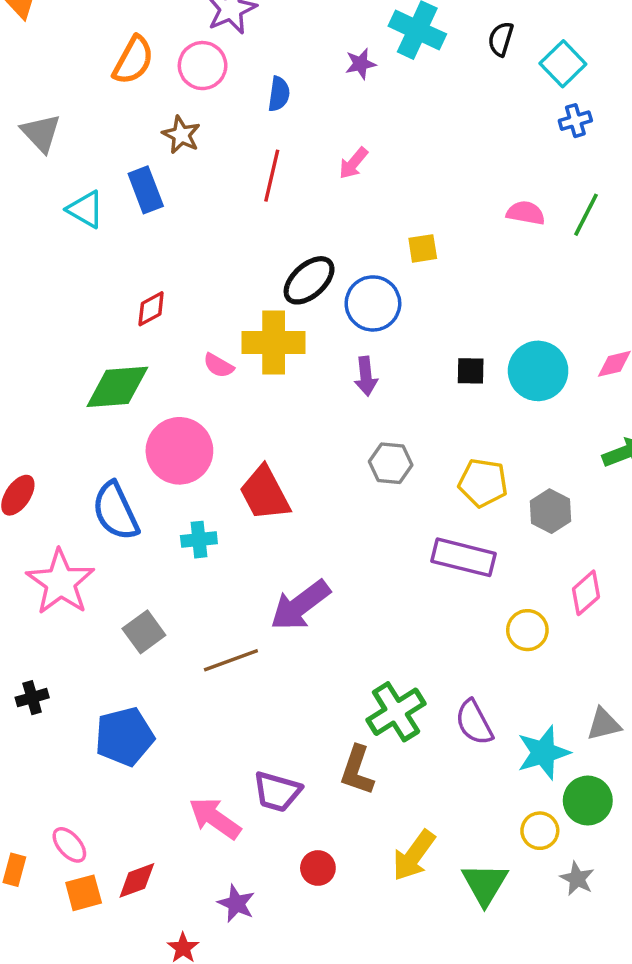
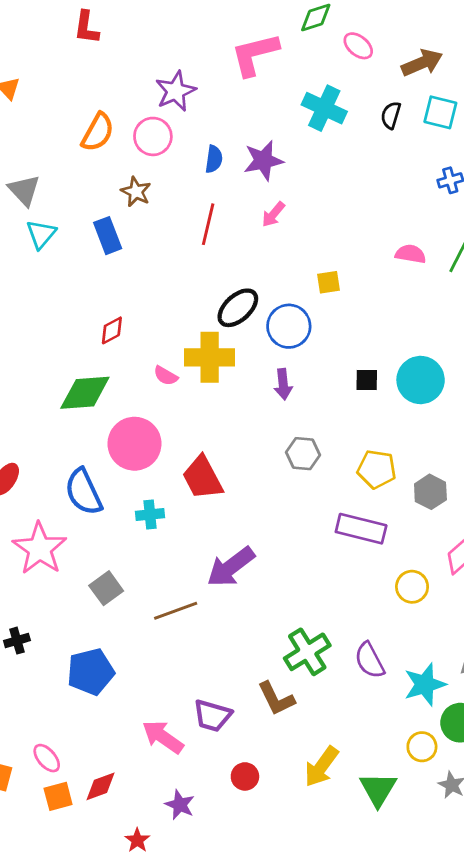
purple star: (361, 64) -> (263, 161), moved, size x1.6
cyan square: (563, 64) -> (440, 112), moved, turned -32
cyan triangle: (85, 209) -> (41, 234), moved, turned 40
brown L-shape: (357, 770) -> (276, 699), turned -45

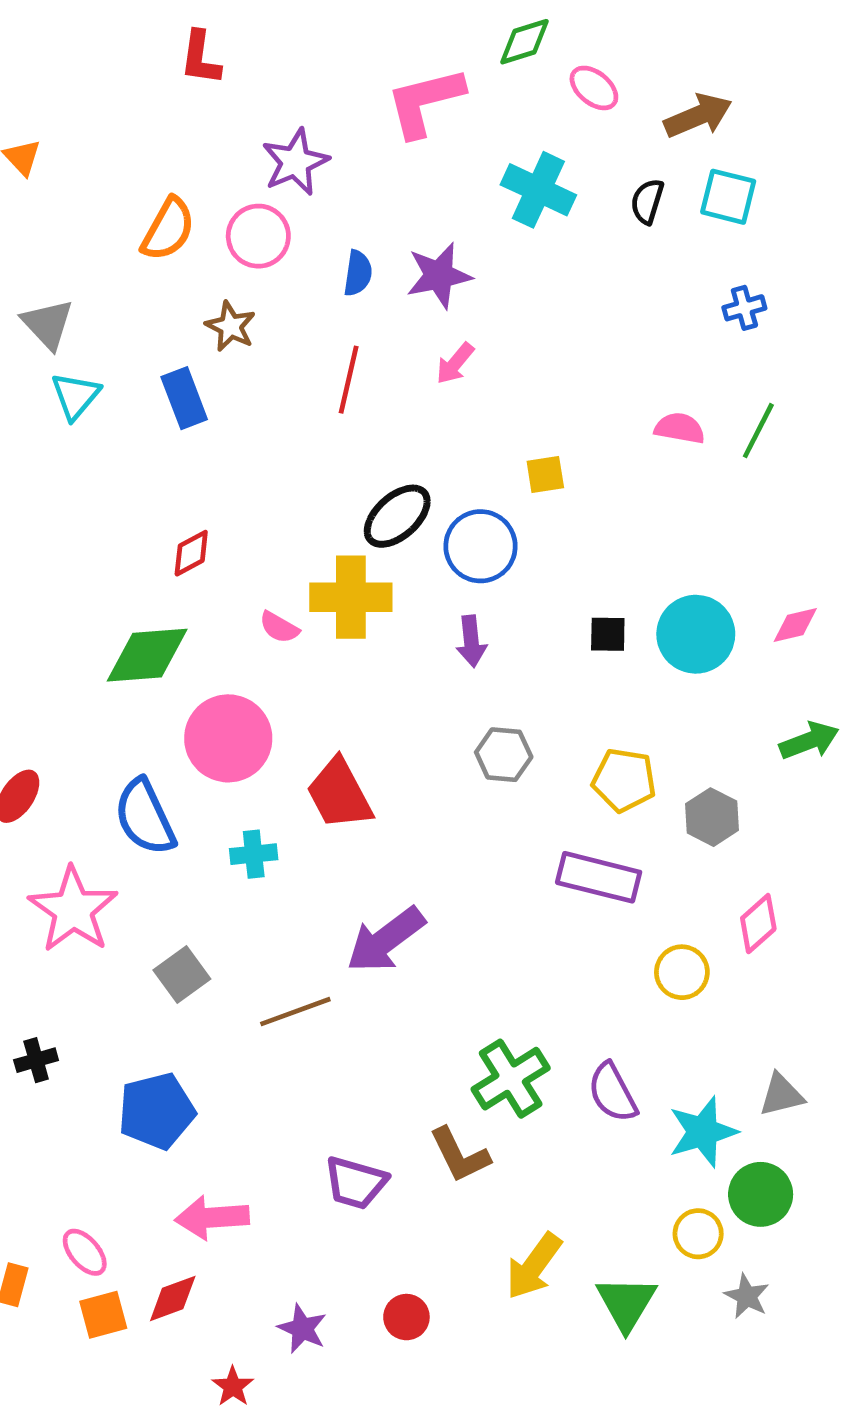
red L-shape: (86, 27) -> (200, 58), moved
pink arrow: (163, 737) -> (212, 1218), moved, turned -39
red circle: (245, 776) -> (406, 1317), moved

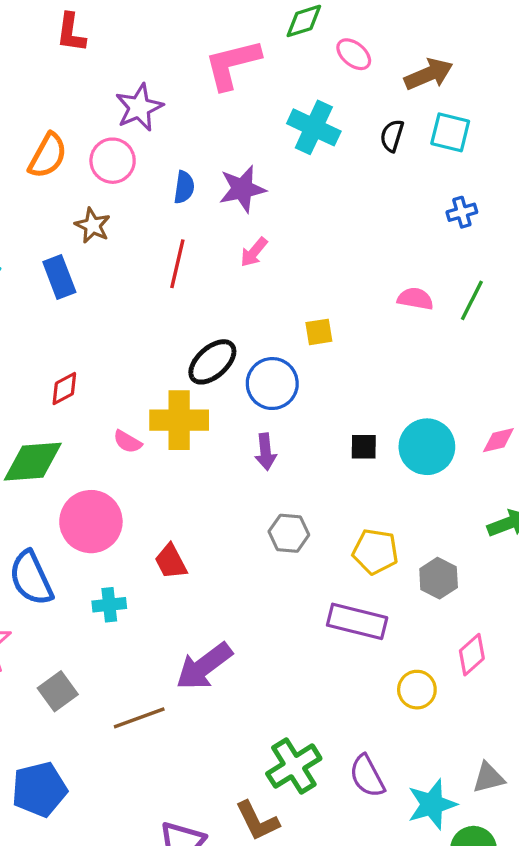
red trapezoid: (339, 794) -> (171, 562), size x0.7

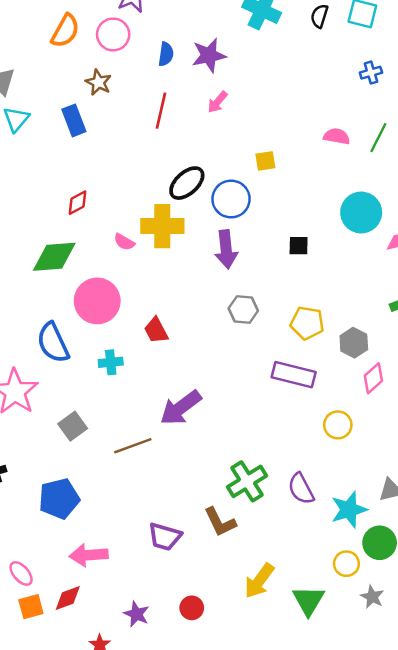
cyan circle: (427, 447) -> (361, 213), moved
purple arrow: (266, 452) -> (226, 249), size x1.4
pink diamond: (472, 655) -> (373, 378), moved

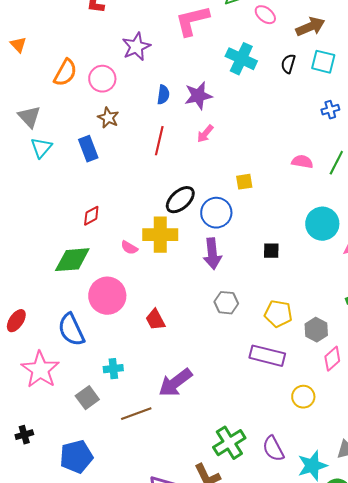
orange semicircle: (65, 31) -> (65, 73), moved
pink circle: (113, 34) -> (102, 79), moved
cyan cross: (111, 362) -> (113, 369), moved

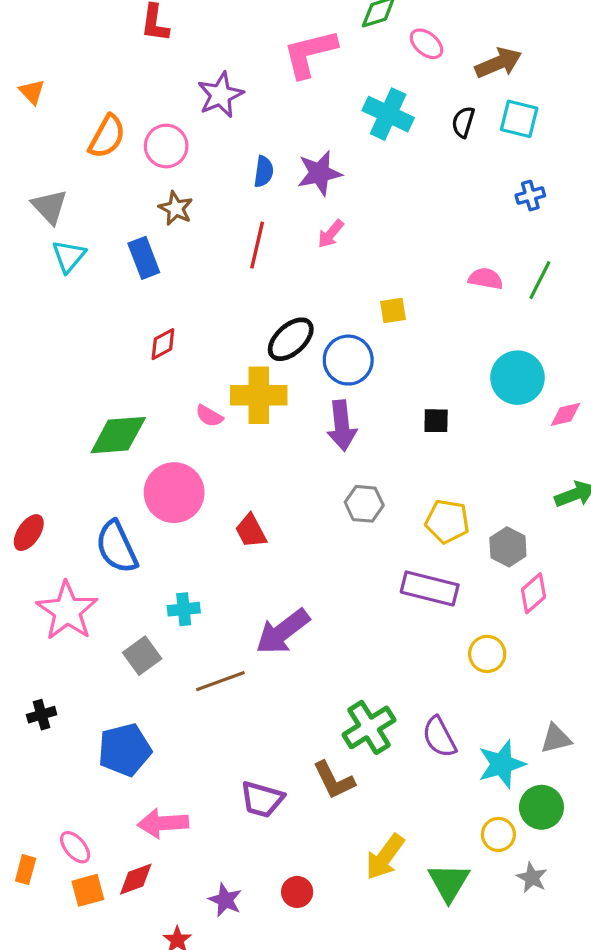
red diamond: (91, 216) -> (163, 344), moved

